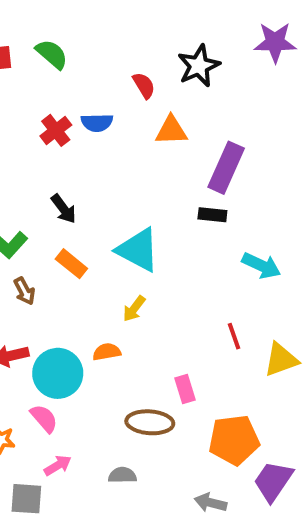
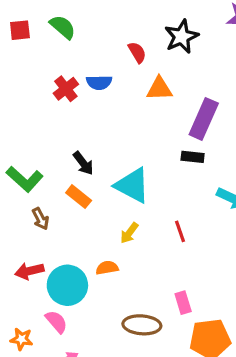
black arrow: (64, 209) -> (83, 163), moved
red line: (234, 336) -> (180, 231), moved
pink rectangle: (185, 389) -> (183, 303), moved

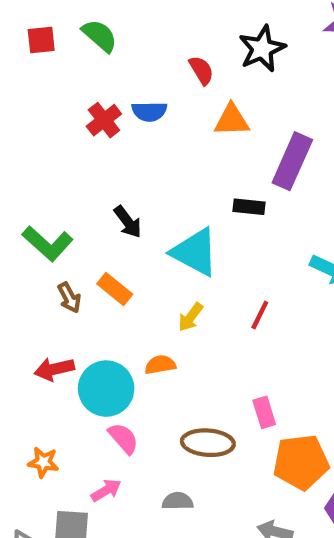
black rectangle: (193, 157) -> (249, 207), moved
orange rectangle: (79, 197) -> (115, 289), moved
red line: (180, 231) -> (260, 315), turned 45
pink semicircle: (56, 322) -> (123, 438), moved

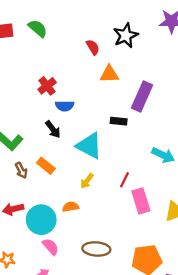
blue semicircle: (149, 111) -> (65, 106), moved
red cross: (104, 120) -> (47, 86), moved
pink rectangle: (264, 412) -> (141, 201), moved, size x1.5

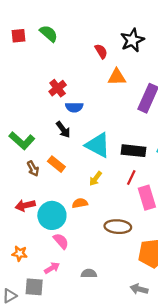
black rectangle: (119, 121) -> (133, 151), moved, size x1.5
brown ellipse: (96, 249) -> (118, 227), moved

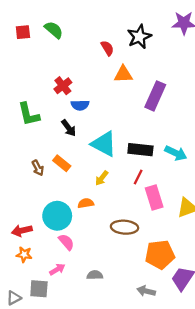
green L-shape: (22, 141) -> (29, 114), moved, turned 35
red arrow: (25, 205) -> (22, 231), moved

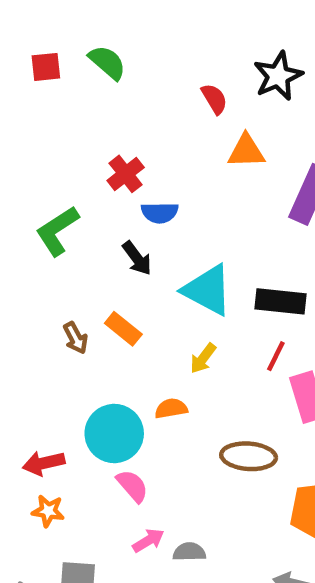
green L-shape: (29, 114) -> (57, 231), turned 70
pink arrow: (57, 269) -> (148, 541), moved

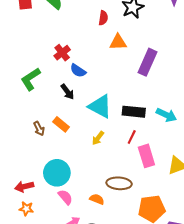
red semicircle: (214, 99) -> (103, 18), turned 40
blue semicircle: (160, 213) -> (78, 71), turned 35
orange semicircle: (171, 408) -> (97, 199), moved, turned 32

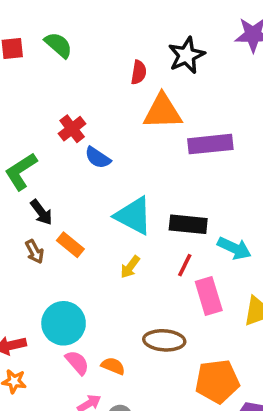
orange triangle: (118, 42) -> (163, 112), size x1.4
purple rectangle: (147, 62) -> (210, 144), turned 60
black arrow: (67, 92) -> (41, 212), moved
cyan arrow: (166, 115) -> (234, 248), moved
orange semicircle: (97, 199) -> (113, 366), moved

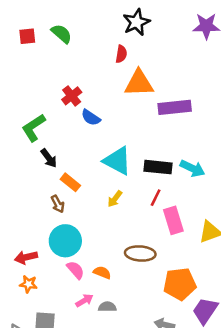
black star: (186, 55) -> (136, 22), moved
cyan arrow: (234, 248) -> (192, 168), moved
brown arrow: (35, 252) -> (58, 204), moved

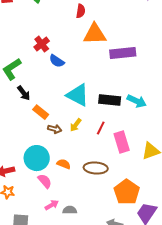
red line: (156, 198) -> (101, 128), moved
brown arrow: (58, 204) -> (55, 129), moved, turned -48
orange semicircle: (102, 273) -> (64, 164), moved
orange pentagon: (180, 284) -> (127, 192), turned -30

